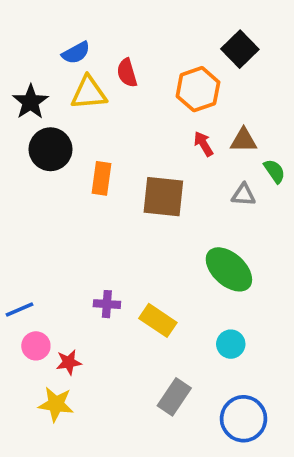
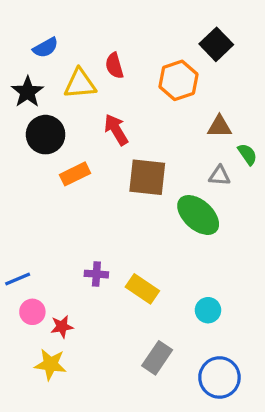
blue semicircle: (76, 53) -> (46, 48), moved
red arrow: (203, 144) -> (116, 130), moved, size x1.4
orange rectangle: (101, 178) -> (75, 174), moved, turned 56
green ellipse: (229, 269) -> (198, 215), moved

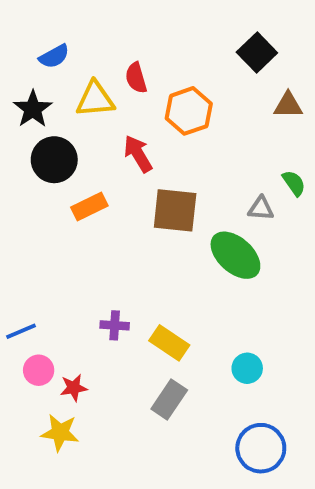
orange hexagon: (178, 80) -> (189, 111), moved
brown triangle: (219, 126) -> (288, 105), moved
gray rectangle: (157, 358) -> (169, 399), moved

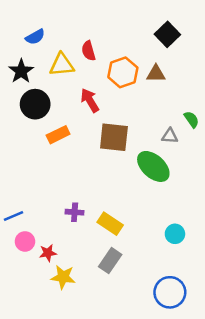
brown triangle: (288, 105) -> (156, 74), moved
cyan circle: (247, 368) -> (175, 234), moved
yellow star: (60, 433) -> (63, 277), moved

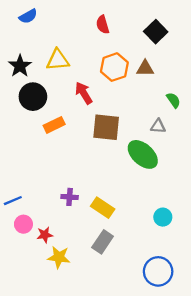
blue semicircle: (35, 37) -> (28, 16), moved
red semicircle: (89, 51) -> (103, 25), moved
green semicircle: (191, 119) -> (173, 100), moved

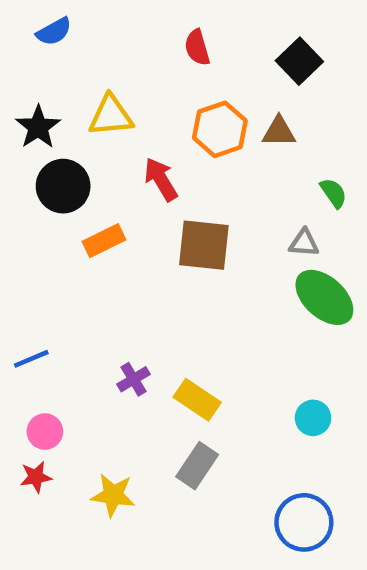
green ellipse: (143, 154) -> (324, 297), moved
purple cross: (70, 197) -> (134, 379), turned -35
blue line: (13, 201) -> (31, 359), moved
red star: (45, 235) -> (36, 477), moved

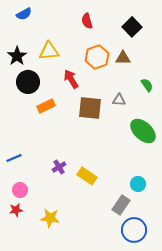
gray triangle: (304, 243) -> (119, 100), moved
gray rectangle: (197, 466) -> (121, 205), moved

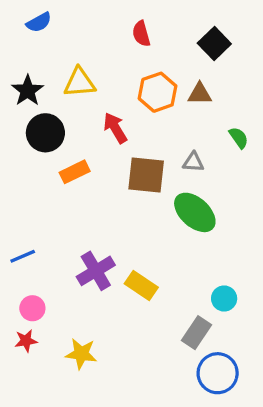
green ellipse: (143, 131) -> (195, 212), moved
purple cross: (59, 167) -> (96, 271), size x1.6

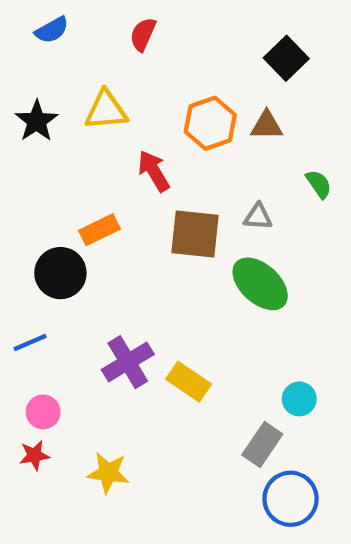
red semicircle: (141, 34) -> (143, 34), moved, turned 40
black circle: (45, 133) -> (60, 273), moved

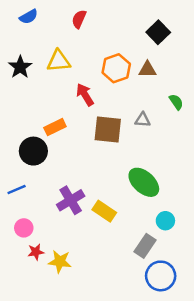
green ellipse: (260, 284) -> (144, 182), moved
red star: (34, 455) -> (36, 252), moved

